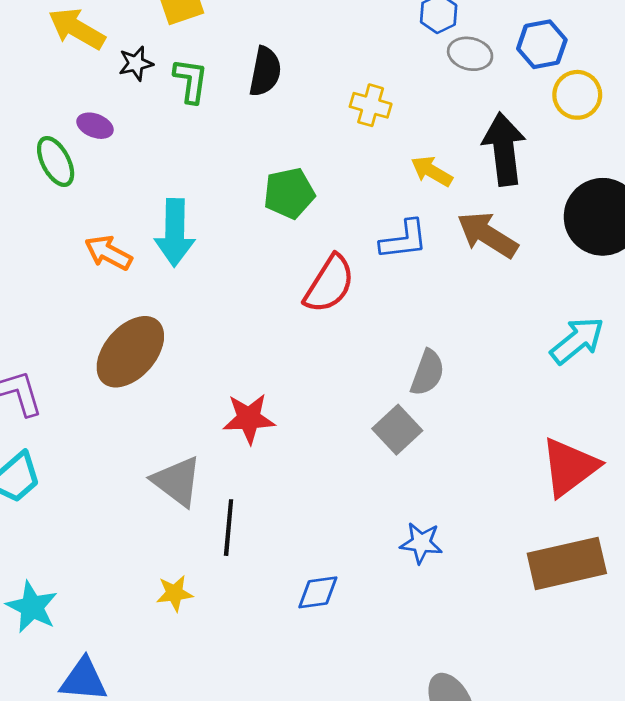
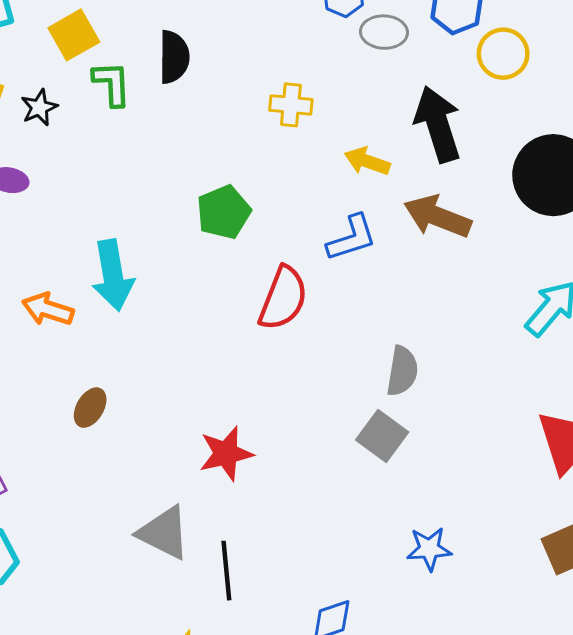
black semicircle: (265, 71) -> (174, 57), moved
green L-shape: (191, 81) -> (112, 84), moved
brown ellipse: (130, 352) -> (90, 408), size x0.5

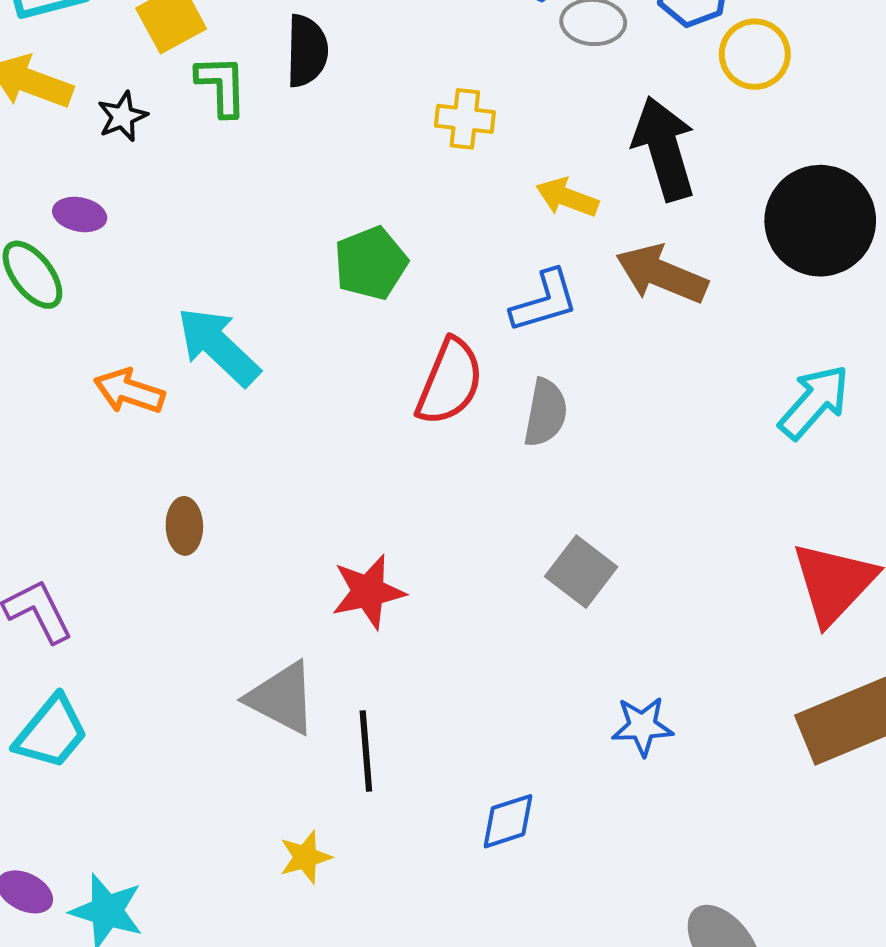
cyan arrow: (113, 275) -> (218, 346), turned 142
gray semicircle: (402, 371) -> (546, 413), moved
brown ellipse: (90, 408) -> (184, 526), turned -33

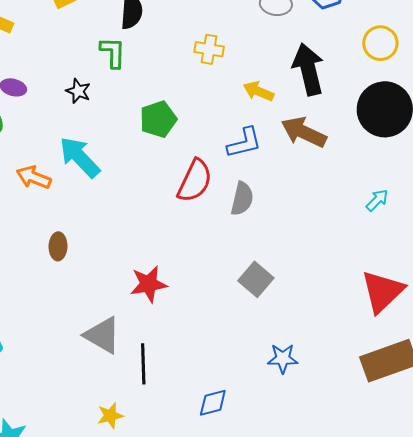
yellow circle: (755, 54) -> (380, 43), moved
green L-shape: (222, 86) -> (113, 52), moved
black star: (122, 116) -> (78, 91), moved, turned -30
cyan arrow: (814, 402) -> (377, 200), size x0.6

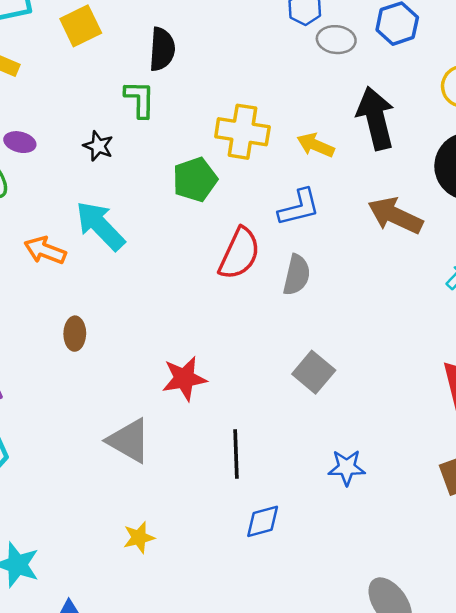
yellow cross: (209, 49) -> (242, 132), moved, size x1.5
brown arrow: (304, 132) -> (395, 216), moved
black line: (143, 364) -> (236, 454), moved

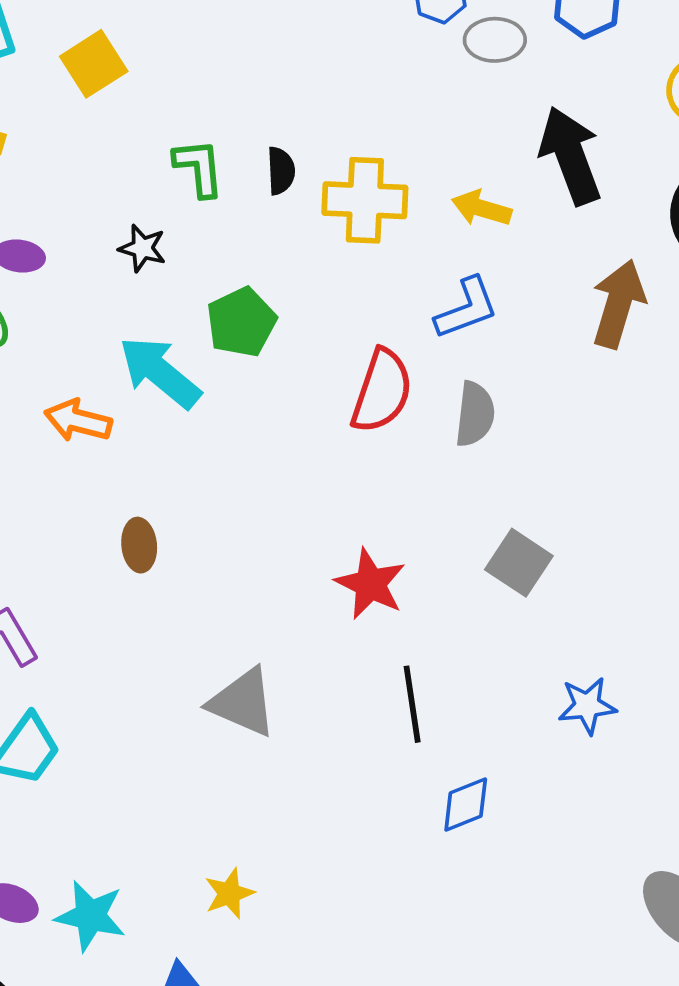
black semicircle: (162, 49) -> (281, 171), moved, size x0.7
green pentagon: (195, 180) -> (241, 322), moved
brown arrow: (395, 216) -> (618, 304), turned 88
red star: (184, 378) -> (370, 584), moved, turned -30
yellow star: (139, 538) -> (229, 894), moved

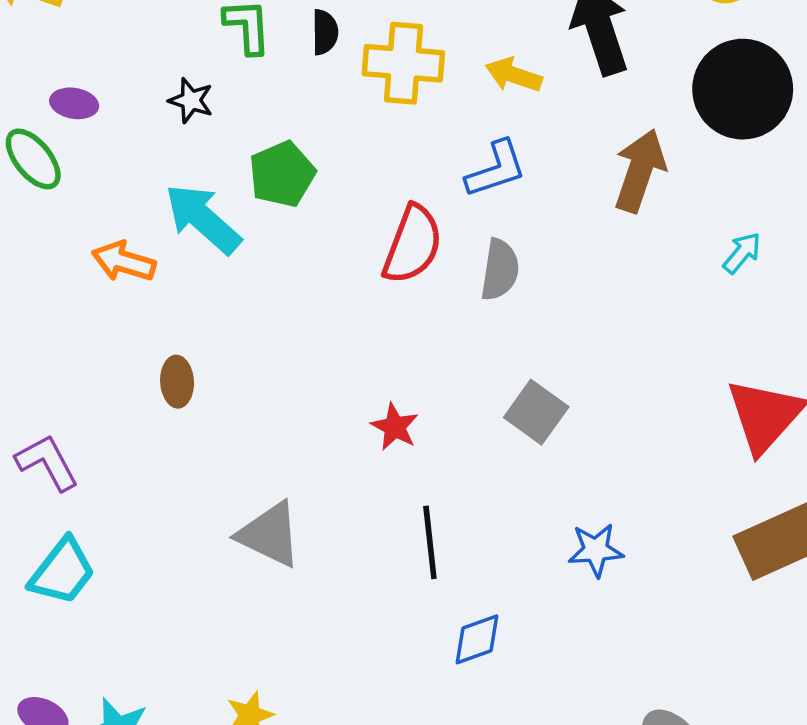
red star: (370, 584) -> (395, 427), size x0.7

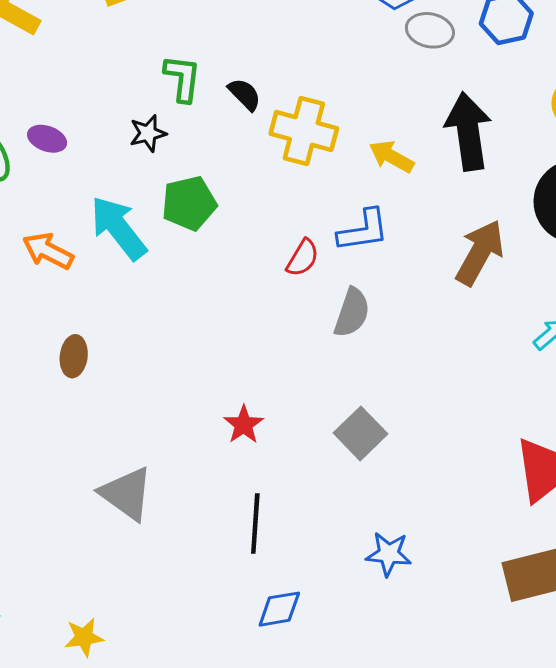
black semicircle: (325, 32) -> (245, 94), turned -54
black star: (191, 100) -> (148, 133), moved, turned 30
purple ellipse: (74, 103) -> (47, 139), moved
red semicircle: (413, 244) -> (303, 258), moved, size x0.6

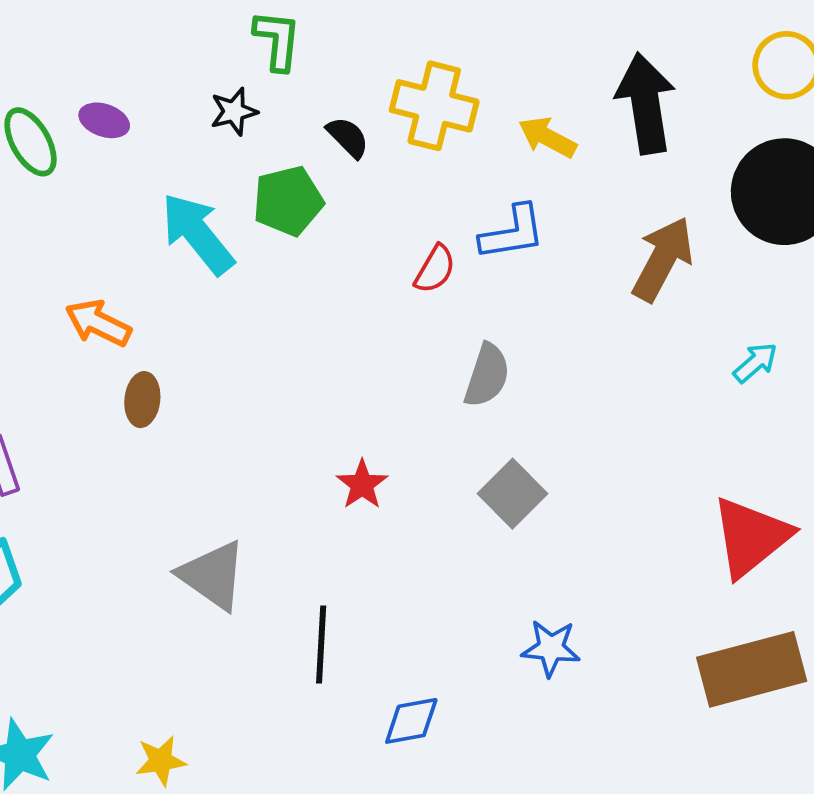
black semicircle: (245, 94) -> (348, 137), moved
orange arrow: (48, 251) -> (98, 323), moved
gray semicircle: (352, 313) -> (487, 375), moved
black line: (255, 523) -> (321, 644), moved

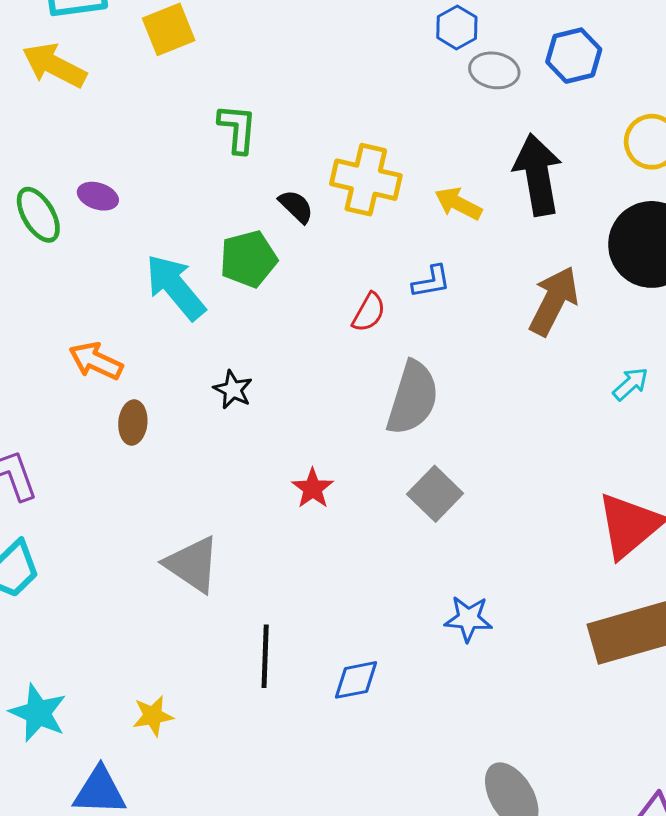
black star: (234, 112) -> (233, 390), moved, turned -30
blue L-shape: (512, 233) -> (431, 282), size x0.7
gray semicircle: (487, 375) -> (413, 398), size x1.4
black line: (321, 644) -> (265, 656), moved

